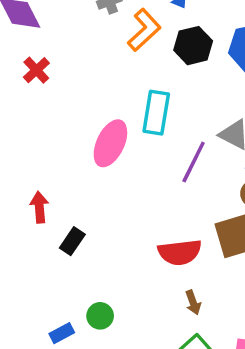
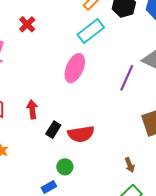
cyan rectangle: (156, 113) -> (91, 31), moved, turned 45
red semicircle: (180, 252) -> (81, 134), moved
green circle: (100, 316) -> (65, 167), moved

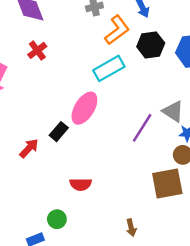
red arrow: (32, 109) -> (29, 148), turned 42
black rectangle: (53, 130) -> (59, 132), moved
red semicircle: (81, 134) -> (81, 184), size x0.7

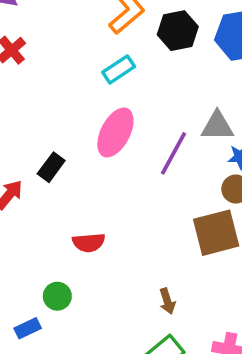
cyan rectangle: (109, 68) -> (119, 69), size x0.7
pink ellipse: (84, 108) -> (115, 132), moved
gray triangle: (173, 111) -> (217, 126), turned -30

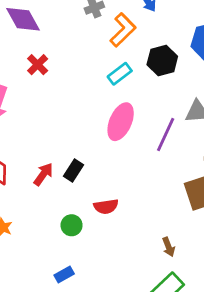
black hexagon: (178, 31) -> (162, 60), moved
black rectangle: (51, 167) -> (73, 171), moved
green circle: (57, 296) -> (72, 225), moved

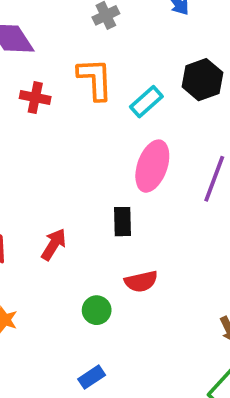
orange L-shape: (123, 30) -> (95, 79), moved, turned -44
red cross: (38, 65) -> (35, 98), turned -30
black rectangle: (73, 171) -> (123, 222), moved, turned -30

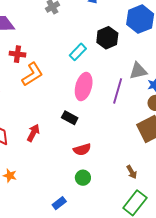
orange L-shape: (95, 79) -> (32, 74), moved, turned 65
black rectangle: (123, 222) -> (70, 118), turned -56
green circle: (97, 310) -> (83, 178), moved

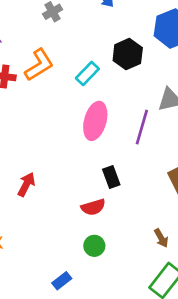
orange L-shape: (32, 74) -> (39, 65), moved
black rectangle: (70, 118) -> (111, 177), moved, turned 42

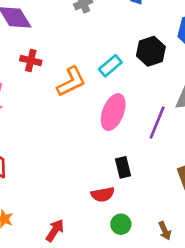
orange L-shape: (39, 65) -> (71, 82), moved
red arrow: (26, 184) -> (55, 230), moved
green circle: (94, 246) -> (121, 224), moved

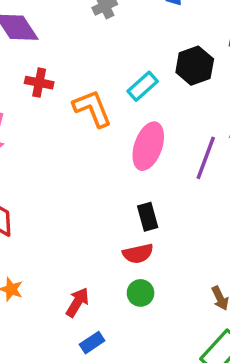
orange L-shape: (71, 82) -> (92, 108), turned -84
black rectangle: (123, 167) -> (148, 217), moved
green circle: (121, 224) -> (141, 293), moved

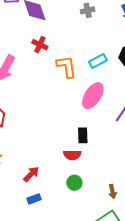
green circle: (141, 293) -> (74, 183), moved

